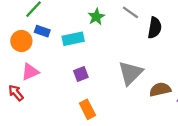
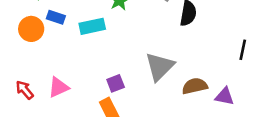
pink triangle: (30, 72) -> (58, 87), moved
purple square: (81, 74) -> (116, 83), moved

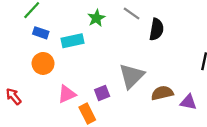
orange circle: (31, 29) -> (43, 63), moved
purple square: (116, 83) -> (102, 93), moved
pink triangle: (58, 87) -> (67, 94), moved

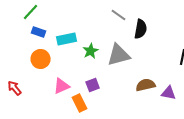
green star: (96, 18) -> (91, 51), moved
gray triangle: (132, 76) -> (119, 55), moved, turned 30

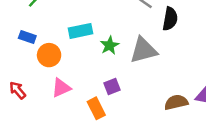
blue rectangle: (39, 32) -> (27, 37), moved
brown semicircle: (146, 85) -> (176, 102), moved
pink triangle: (62, 86) -> (61, 88), moved

